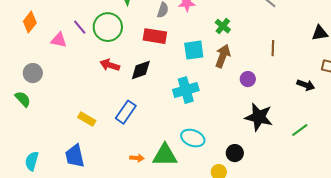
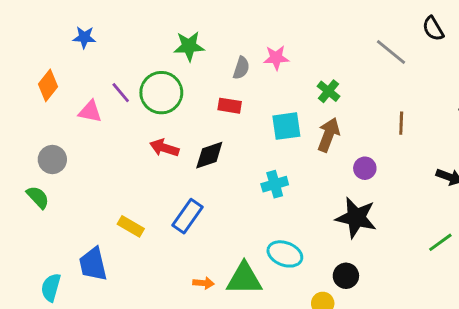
red rectangle: (155, 36) -> (230, 106), size x0.7
cyan cross: (186, 90) -> (275, 184), size x0.7
black star: (259, 117) -> (356, 218), moved
blue trapezoid: (75, 156) -> (93, 264), moved

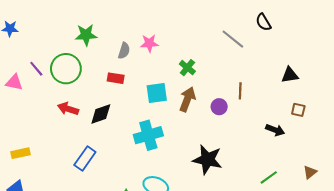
purple circle: (365, 168) -> (219, 107), moved
cyan cross: (275, 184) -> (148, 135), size x1.5
yellow rectangle: (131, 226) -> (21, 153), moved, turned -42

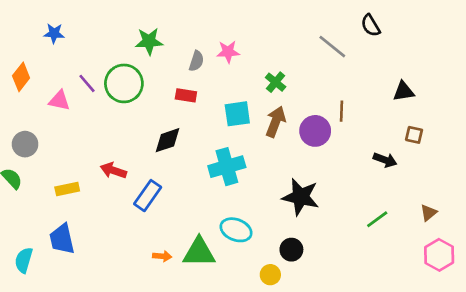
purple circle: (219, 107) -> (315, 131), size x1.5
red arrow: (68, 109) -> (113, 170), moved

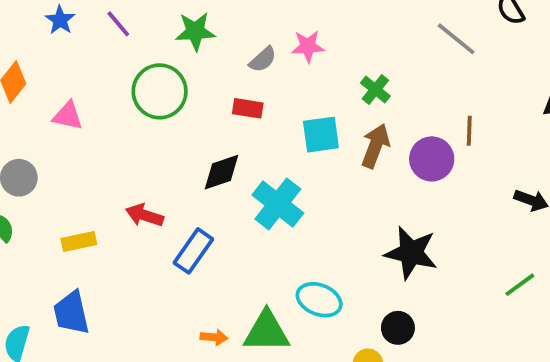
blue star: (54, 33) -> (60, 20), turned 30
gray semicircle: (196, 61) -> (263, 59), turned 30
purple line: (87, 83) -> (118, 24), moved
cyan cross: (227, 167) -> (278, 204), moved, turned -36

